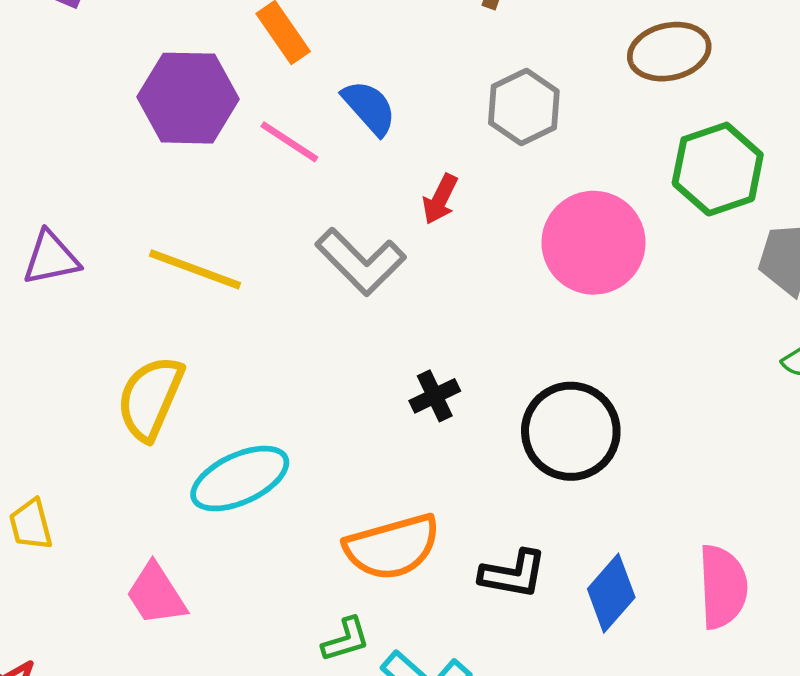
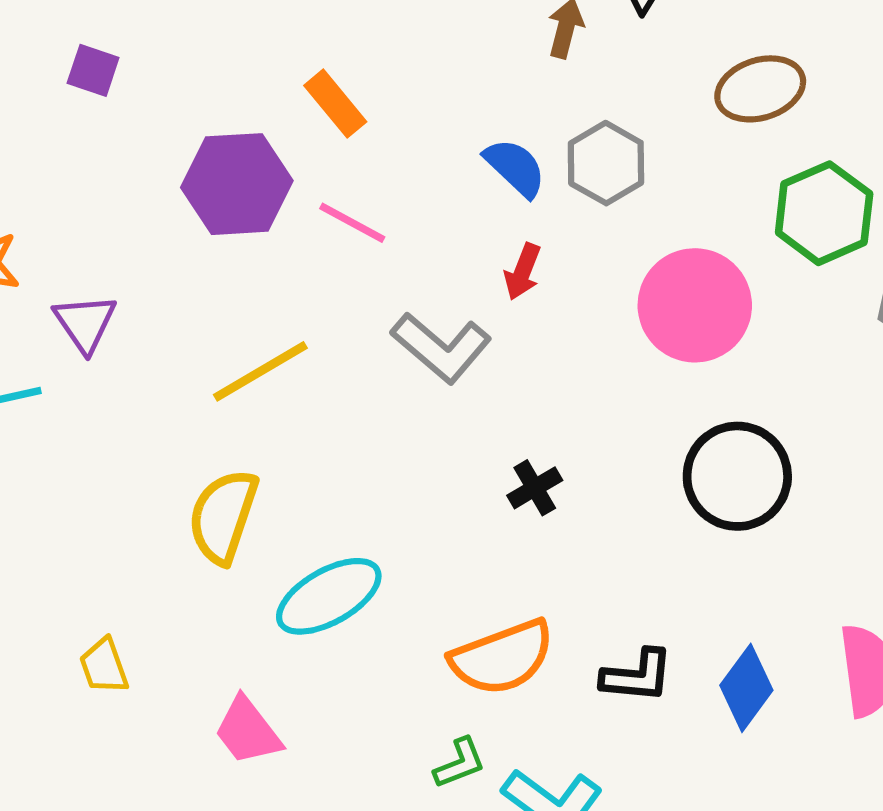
blue semicircle: (369, 108) -> (515, 168), moved
purple triangle: (51, 258) -> (85, 323), moved, turned -48
yellow line: (195, 269) -> (260, 371), turned -46
black circle: (571, 431) -> (737, 476), moved

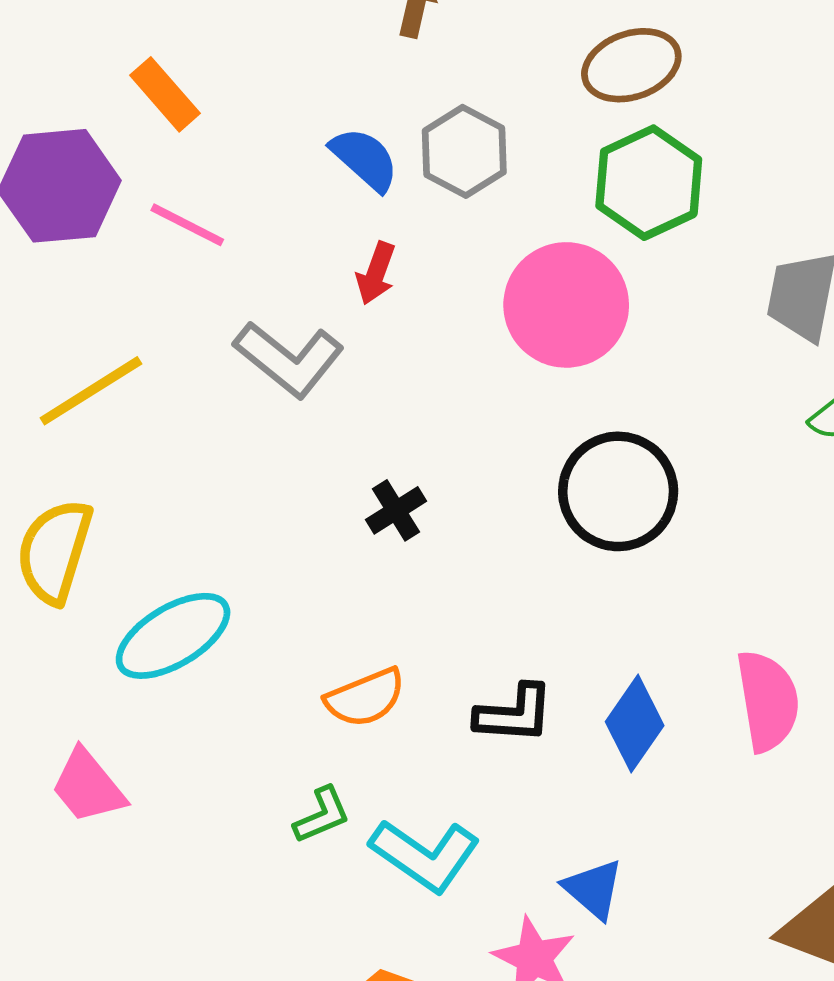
green hexagon: (824, 213) -> (649, 183), moved
orange semicircle: (502, 657) -> (365, 698), size x0.7

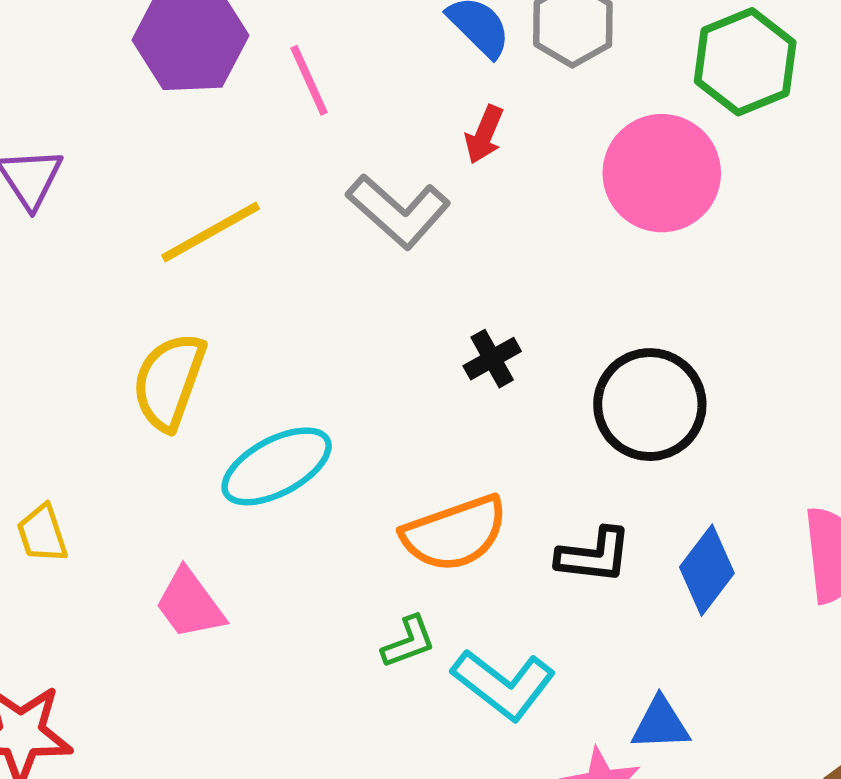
pink line: (187, 225) -> (309, 80), turned 36
black circle: (618, 491) -> (650, 405), moved
orange semicircle: (365, 698) -> (455, 533), size x1.4
blue triangle: (593, 889) -> (661, 724), turned -46

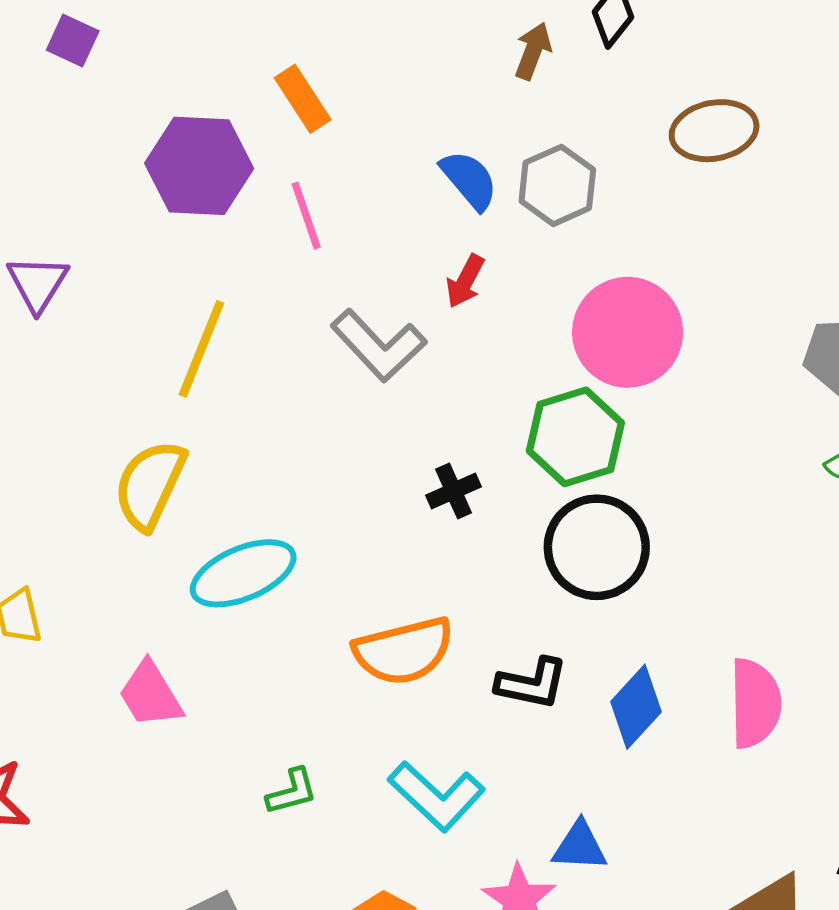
green hexagon: (745, 62) -> (575, 437), moved
yellow line: (211, 232) -> (201, 349), turned -44
green L-shape: (408, 642) -> (292, 792), moved

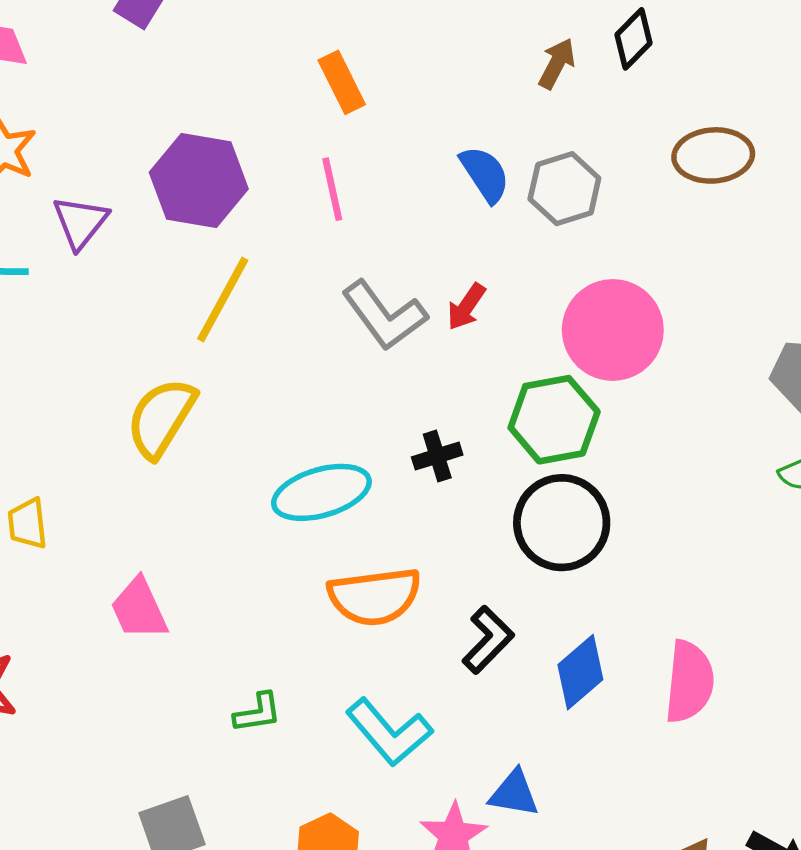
purple hexagon: (199, 166) -> (199, 181), moved
red arrow: (465, 281) -> (466, 307), moved
cyan ellipse: (243, 573) -> (321, 492), moved
black L-shape: (532, 683) -> (488, 640), turned -64

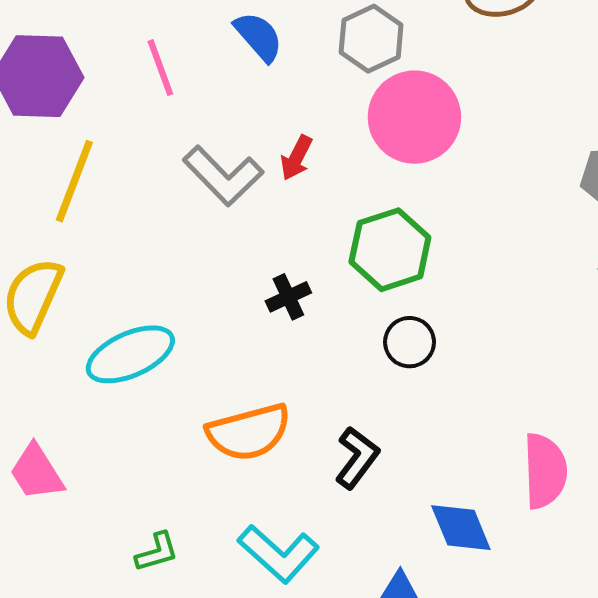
blue semicircle: (485, 174) -> (259, 37), moved
pink circle: (613, 330) -> (414, 117), moved
cyan ellipse: (321, 492) -> (130, 354), moved
black circle: (562, 523) -> (410, 342), size x0.6
blue diamond: (580, 672) -> (461, 528), moved, turned -64

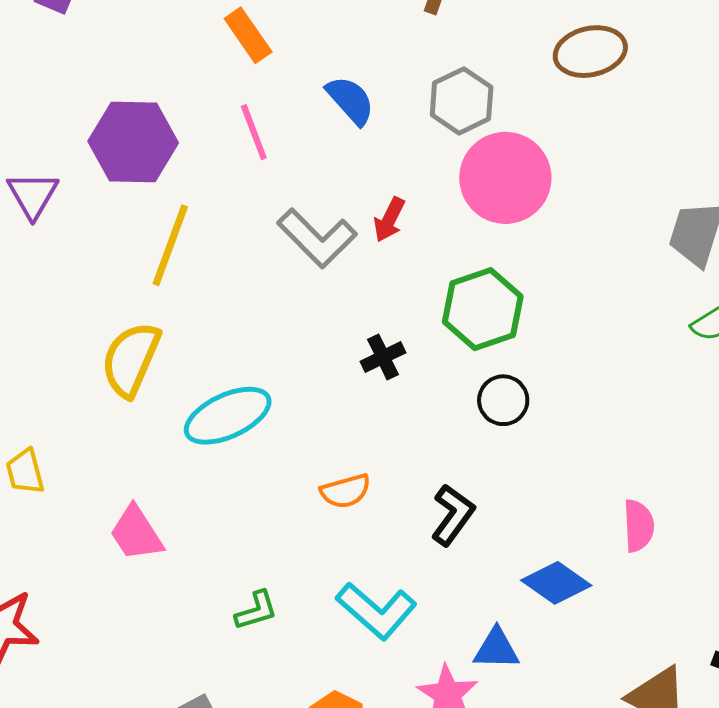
orange semicircle: (249, 432) -> (345, 491), size x0.6
pink semicircle: (545, 471) -> (639, 526), size x0.7
blue diamond: (461, 528) -> (556, 583), turned -32

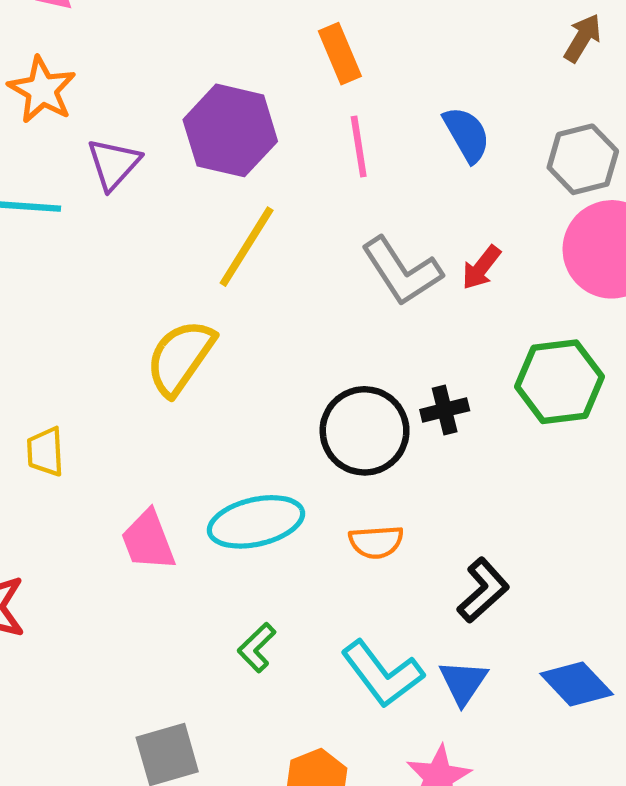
orange rectangle: (248, 35) -> (340, 54), moved
black circle: (503, 400) -> (365, 431), moved, size x1.6
cyan ellipse: (228, 416) -> (256, 522), moved
green L-shape: (256, 611) -> (257, 647), turned 141
blue triangle: (496, 649) -> (463, 682), moved, turned 51

